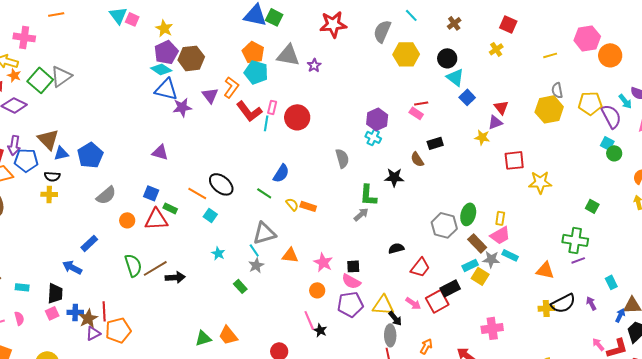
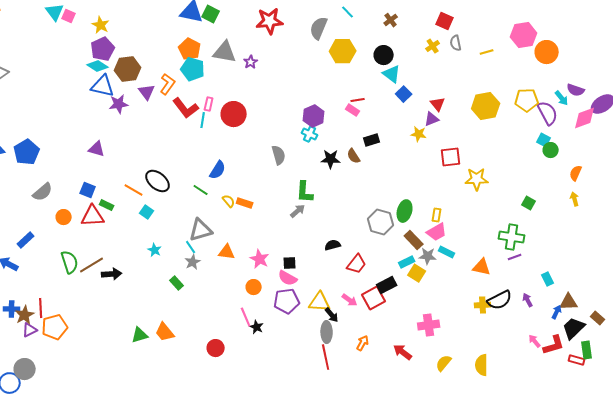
brown hexagon: (191, 58) -> (128, 69), moved
gray semicircle: (557, 90) -> (456, 43), moved
black star: (394, 177) -> (331, 159), moved

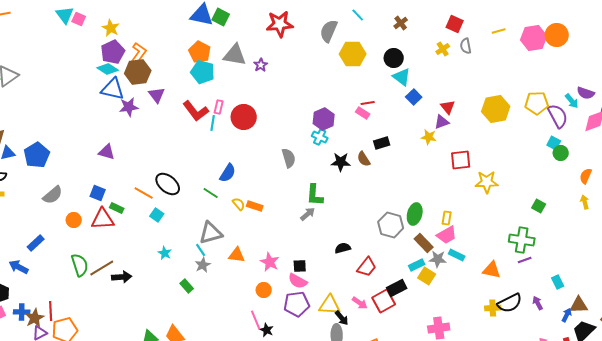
yellow line: (487, 52) -> (499, 31), moved
orange circle: (547, 52) -> (557, 35), moved
orange L-shape: (168, 84) -> (139, 53), moved

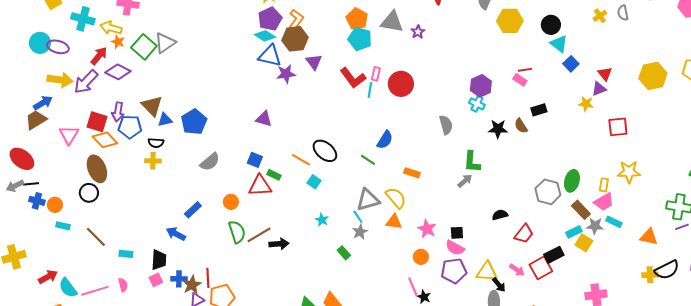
yellow star: (487, 182) -> (629, 172), moved
yellow semicircle: (239, 204) -> (396, 198), moved, size x1.6
orange circle: (74, 220) -> (231, 202), moved

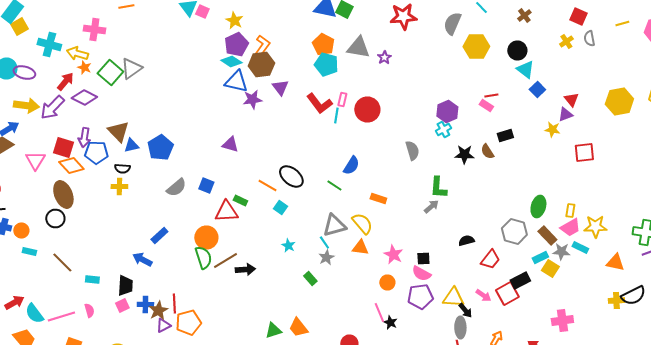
cyan cross: (477, 104) -> (443, 130), turned 35
blue square: (255, 160) -> (206, 186), moved
yellow star: (629, 172) -> (595, 226), moved
gray hexagon: (548, 192) -> (514, 232), moved
orange circle: (231, 202) -> (206, 238), moved, size x1.5

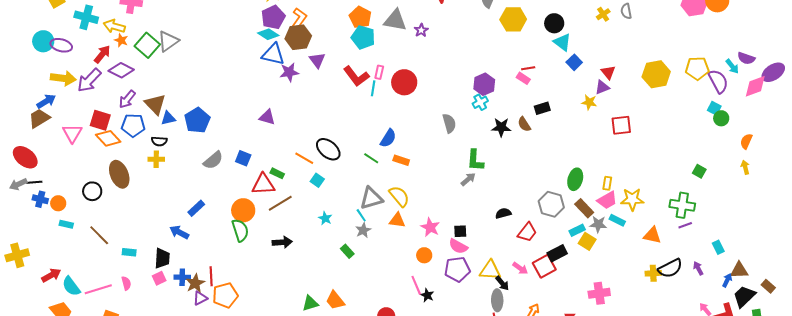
purple arrow: (84, 138) -> (127, 99), moved, turned 30
brown ellipse: (63, 194) -> (119, 174), moved
orange rectangle: (378, 198) -> (401, 160), moved
brown line: (225, 260) -> (280, 203), moved

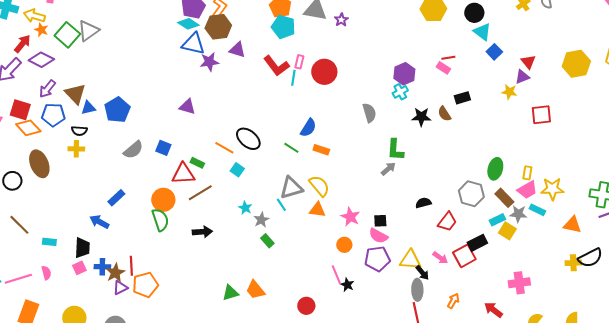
purple triangle: (317, 60) -> (237, 50), turned -36
gray star: (363, 230) -> (261, 220), moved

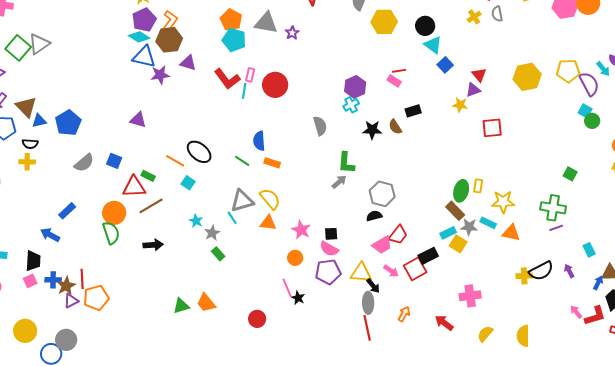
blue semicircle: (308, 128) -> (259, 141), turned 144
green ellipse: (495, 169) -> (461, 191), moved
pink trapezoid: (527, 190) -> (382, 245), moved
gray hexagon: (471, 194) -> (382, 194), moved
orange triangle: (572, 225) -> (511, 233), moved

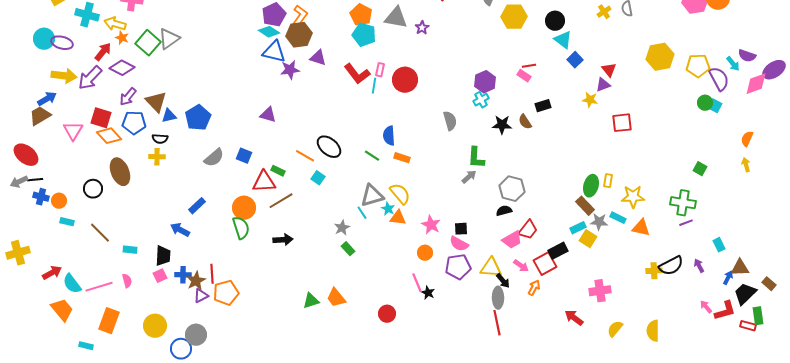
yellow hexagon: (527, 77) -> (660, 57), moved
green circle: (592, 121) -> (705, 103), moved
cyan star: (196, 221) -> (388, 209), moved
orange arrow: (404, 314) -> (534, 288), moved

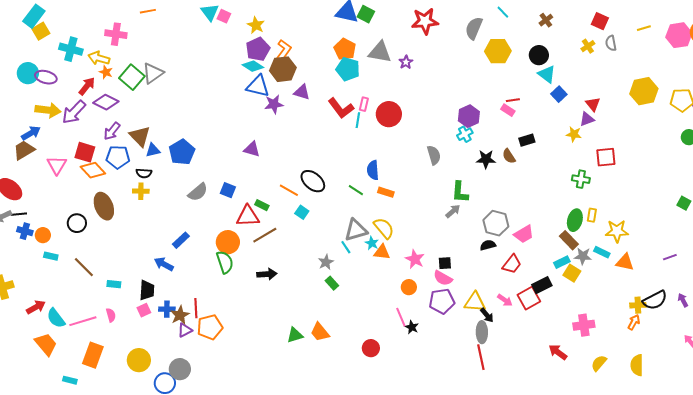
green cross: (683, 203) -> (581, 179), moved, size x0.7
pink trapezoid: (512, 240) -> (524, 234), moved
orange arrow: (534, 288) -> (634, 322), moved

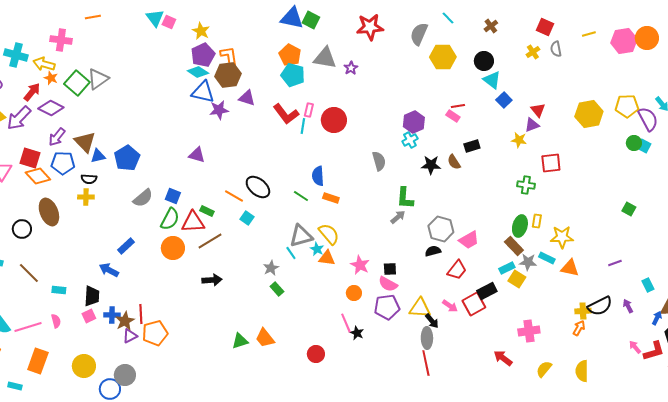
orange L-shape: (284, 50) -> (229, 56), turned -45
yellow hexagon: (644, 91) -> (589, 114), moved
green semicircle: (225, 262) -> (170, 219), moved, turned 45

